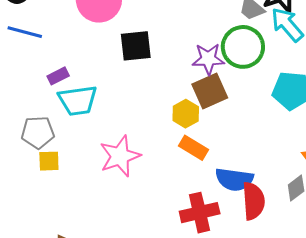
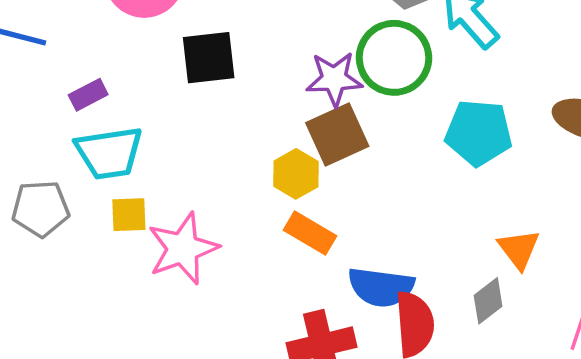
purple rectangle: (58, 76) -> (88, 95), moved
yellow square: (49, 161) -> (129, 215), moved

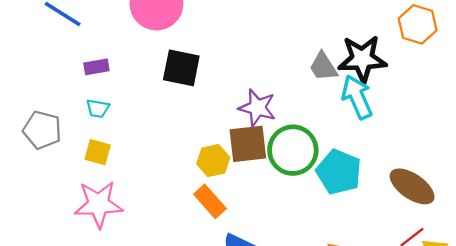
green circle: (394, 58) -> (293, 150), moved
cyan trapezoid: (109, 153) -> (98, 108), size x0.5
pink star: (183, 249) -> (98, 204), moved

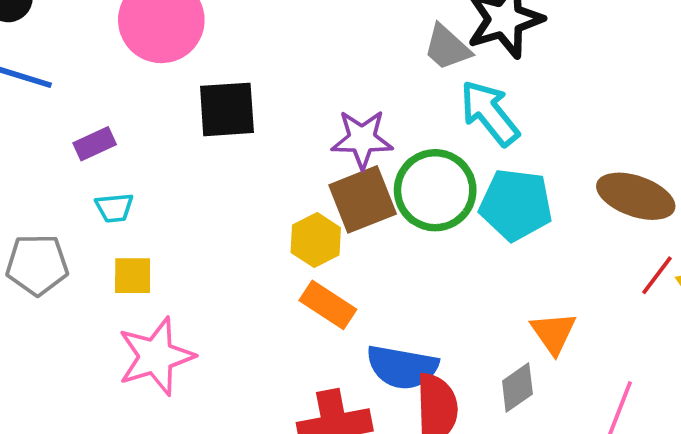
cyan arrow: (357, 97) -> (490, 113), moved

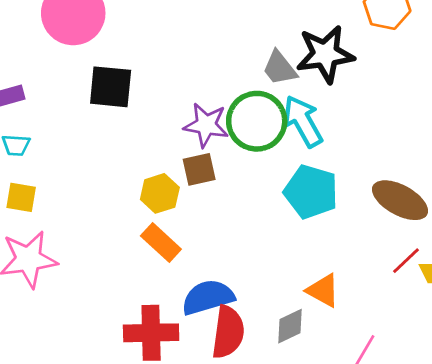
green circle: (435, 190) -> (257, 121), moved
brown square: (363, 199) -> (199, 169), size x0.7
orange triangle: (553, 333) -> (323, 290), turned -36
blue semicircle: (402, 367) -> (208, 297), turned 144

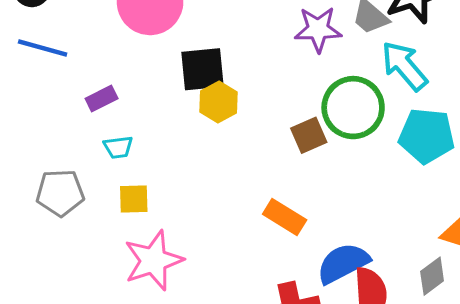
green circle: (257, 121) -> (353, 108), moved
purple star: (206, 125) -> (318, 29), moved
yellow hexagon: (160, 193) -> (218, 102), moved

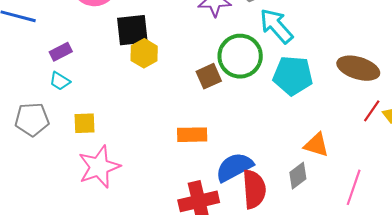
cyan trapezoid: (118, 147) -> (60, 81), moved, turned 40
orange rectangle: (285, 217) -> (192, 135), turned -32

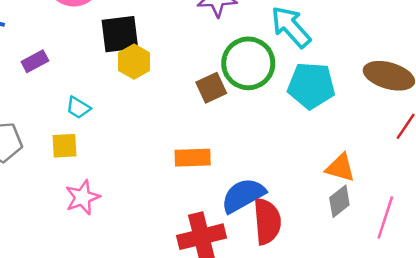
cyan trapezoid: (60, 81) -> (78, 108), moved
pink star: (99, 167) -> (83, 197), size x0.7
gray diamond: (298, 176) -> (339, 201), moved

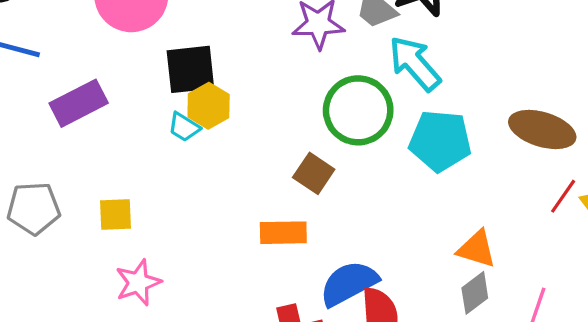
purple rectangle: (35, 61) -> (79, 103), size x1.6
brown square: (211, 88) -> (314, 173), moved, turned -32
cyan trapezoid: (78, 108) -> (184, 127), moved

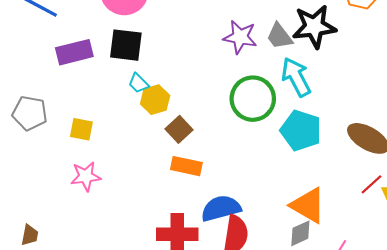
black square: (190, 69) -> (126, 45), moved
yellow hexagon: (209, 106) -> (155, 100), moved
brown square: (314, 173) -> (179, 129), moved
orange triangle: (477, 249) -> (308, 205), size x1.4

